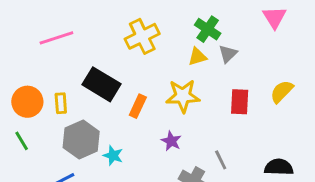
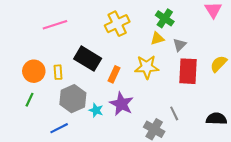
gray triangle: (228, 54) -> (179, 45), moved
red rectangle: (240, 102) -> (188, 71), size x1.4
green line: (22, 141) -> (30, 100), turned 56
purple star: (171, 141) -> (121, 104), moved, size x1.6

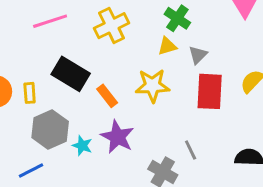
pink line: (55, 25) -> (50, 21), moved
orange rectangle: (114, 74) -> (107, 96), turned -63

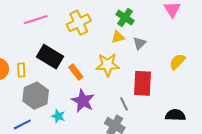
red rectangle: (210, 91) -> (142, 83), moved
cyan star: (82, 146) -> (58, 116), moved
gray line: (191, 150) -> (124, 104), moved

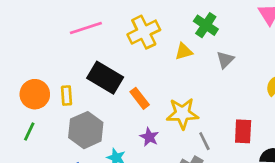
yellow triangle: (118, 37) -> (184, 51), moved
yellow star: (108, 65) -> (182, 113), moved
red rectangle: (142, 83) -> (243, 131), moved, size x0.7
purple star: (83, 101) -> (149, 137), size x0.6

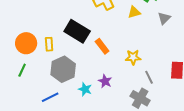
yellow star: (182, 113) -> (133, 57), size x0.7
purple star: (149, 137) -> (105, 81), moved

